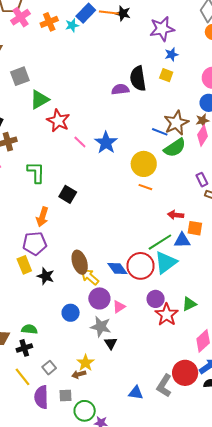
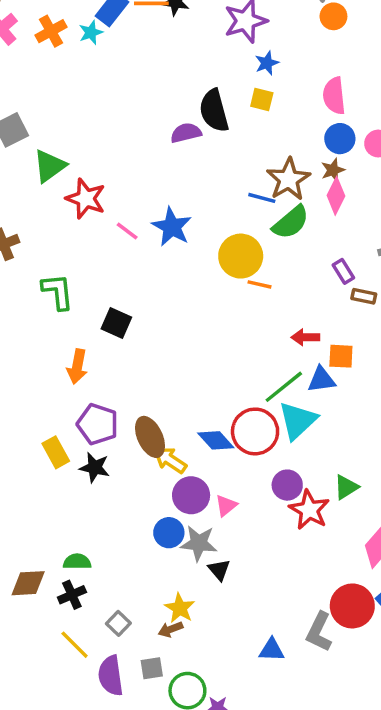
orange line: (145, 187) -> (259, 284), moved
purple pentagon: (35, 243) -> (98, 424), moved, turned 30
blue circle: (71, 313) -> (169, 533), moved

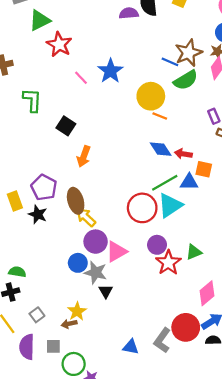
pink line: (127, 231) -> (81, 78), moved
orange arrow: (77, 367) -> (84, 156), moved
blue diamond: (216, 440) -> (161, 149), moved
pink triangle: (226, 506) -> (117, 252), size x1.5

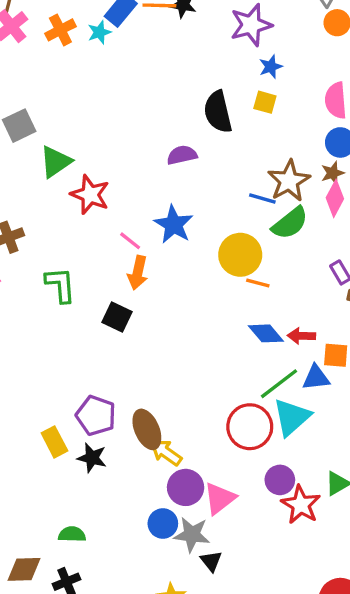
purple semicircle: (129, 13) -> (182, 155), moved
orange arrow: (84, 156) -> (138, 273), moved
green semicircle: (17, 272) -> (72, 534), moved

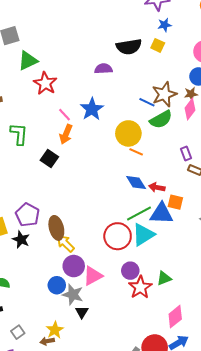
black semicircle: (218, 112) -> (129, 47), turned -95
blue triangle: (316, 378) -> (162, 214), size x1.4

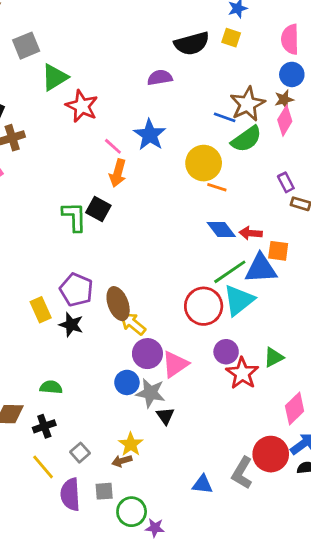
green L-shape: (19, 134) -> (74, 217), moved

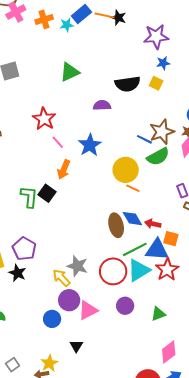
green triangle: (55, 77) -> (70, 72), moved
pink line: (113, 146) -> (58, 142), moved
brown ellipse: (118, 304) -> (116, 225), moved
red star: (242, 373) -> (167, 270), moved
gray star: (150, 393) -> (77, 266), moved

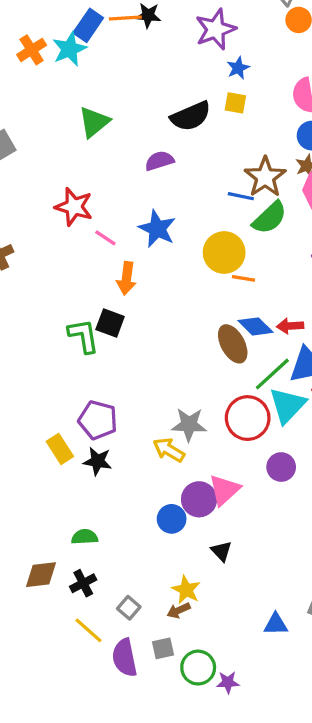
cyan star: (67, 25) -> (69, 49), size x1.5
purple circle: (69, 300) -> (199, 499), moved

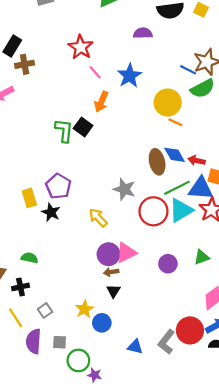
gray star: (189, 425) -> (124, 189), moved
purple circle: (281, 467) -> (168, 264), moved
blue circle: (172, 519) -> (102, 323), moved
brown arrow: (179, 610) -> (111, 272), moved

